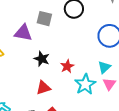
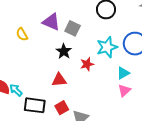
gray square: (44, 19) -> (73, 28), moved
cyan star: (85, 84) -> (107, 47), moved

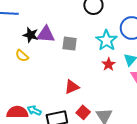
gray square: (73, 28) -> (70, 44), moved
black star: (64, 51) -> (31, 35), moved
red star: (87, 64) -> (109, 64), moved

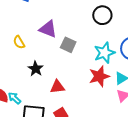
black star: (31, 35) -> (36, 69), moved
red star: (109, 64) -> (99, 76), size x1.5

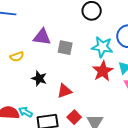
yellow semicircle: (19, 42) -> (17, 57), turned -64
cyan star: (104, 53) -> (102, 47), turned -30

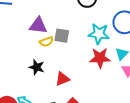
yellow semicircle: (17, 57) -> (46, 42), moved
red star: (103, 71) -> (100, 58), turned 30

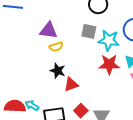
gray square: (62, 36) -> (89, 31), moved
black star: (37, 67) -> (58, 71), moved

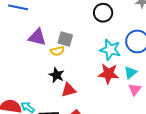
purple triangle: (49, 30) -> (37, 37), moved
gray square: (89, 31) -> (65, 39), moved

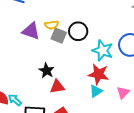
black circle: (103, 13) -> (78, 31), moved
yellow semicircle: (57, 51) -> (52, 25), moved
cyan triangle: (130, 73) -> (96, 91), moved

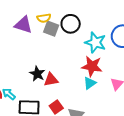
black star: (47, 71) -> (37, 74), moved

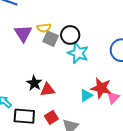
purple triangle: (23, 25) -> (23, 33), turned 36
cyan star: (95, 42) -> (78, 53), moved
red star: (92, 66) -> (101, 88), moved

